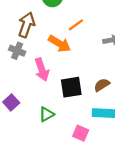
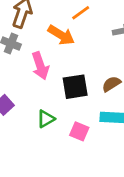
pink square: (81, 133) -> (79, 131), moved

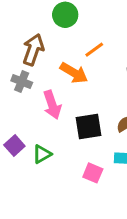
green triangle: (46, 119) -> (42, 154), moved

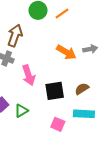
orange line: (94, 50) -> (62, 14), moved
orange arrow: (74, 73) -> (66, 52), moved

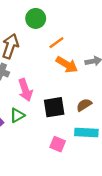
orange line: (62, 14) -> (56, 43), moved
green triangle: (21, 111) -> (17, 115), moved

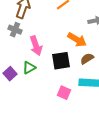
orange arrow: (67, 65) -> (77, 40), moved

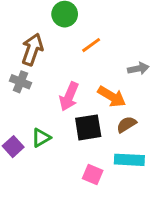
pink arrow: (36, 46) -> (69, 97), moved, turned 42

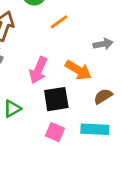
brown semicircle: (126, 124) -> (103, 96), moved
pink square: (93, 175) -> (55, 132), moved

